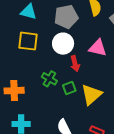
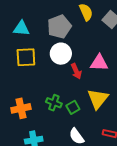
pink triangle: (98, 48) -> (99, 63), moved
green cross: (49, 79) -> (54, 103), moved
green square: (69, 88) -> (73, 107), moved

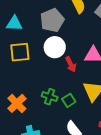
orange cross: (21, 108) -> (17, 103), turned -30

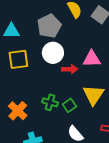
red arrow: (71, 64) -> (70, 69), turned -63

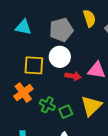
yellow square: (18, 59) -> (34, 65), moved
orange cross: (18, 111) -> (23, 93), moved

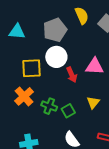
red arrow: (73, 76) -> (72, 75), turned 63
yellow triangle: (91, 106) -> (93, 102), size x0.6

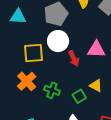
yellow triangle: (93, 102) -> (96, 86), turned -40
green square: (68, 111) -> (79, 96), moved

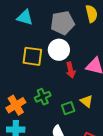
orange cross: (27, 81) -> (16, 105), moved
green cross: (52, 90) -> (43, 97), turned 35

